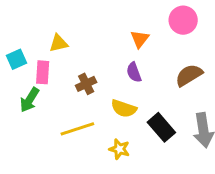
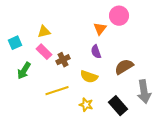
pink circle: (183, 20) -> (119, 16), moved
pink rectangle: (43, 72) -> (44, 52), moved, turned -49
brown semicircle: (189, 75) -> (124, 67), moved
black rectangle: (161, 127) -> (118, 106), moved

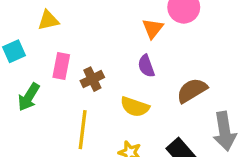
yellow triangle: (44, 32) -> (48, 20), moved
pink rectangle: (44, 52) -> (61, 66), turned 56
yellow line: (57, 91) -> (83, 130), turned -65

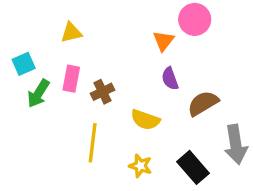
yellow triangle: (48, 20) -> (71, 33), moved
purple semicircle: (146, 66) -> (170, 79), moved
green arrow: (29, 97) -> (38, 93), moved

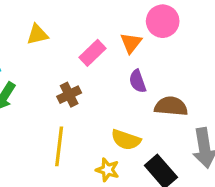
pink rectangle: (71, 79) -> (93, 53), moved, turned 35
brown semicircle: (203, 103) -> (171, 106), turned 36
yellow semicircle: (145, 120) -> (126, 140), moved

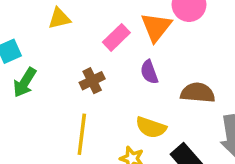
orange triangle: (131, 43) -> (156, 27), size x1.4
purple semicircle: (138, 81) -> (149, 72), moved

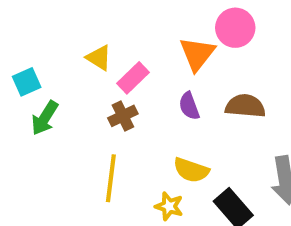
yellow triangle: (59, 18) -> (99, 58), moved, turned 45
pink rectangle: (116, 37) -> (133, 78), moved
brown semicircle: (198, 93) -> (245, 106), moved

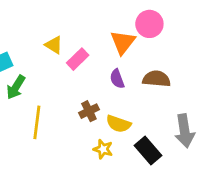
brown cross: (123, 116) -> (89, 111), moved
yellow line: (111, 178) -> (37, 122), moved

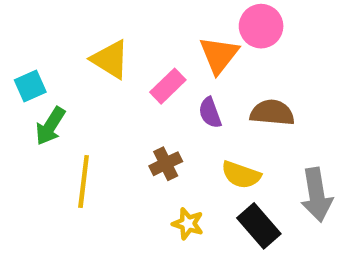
yellow triangle: (54, 45) -> (110, 59), size x1.4
pink rectangle: (78, 59) -> (168, 86), moved
yellow semicircle: (118, 124) -> (241, 175), moved

